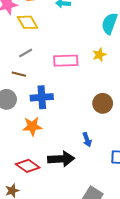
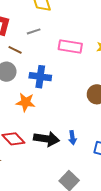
brown line: (19, 74) -> (15, 50), moved
blue arrow: (87, 140) -> (72, 138), moved

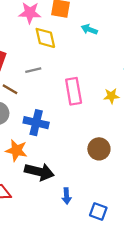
pink rectangle: (70, 47) -> (74, 91), turned 65
black arrow: (46, 139) -> (39, 172), moved

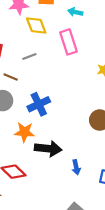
pink rectangle: (74, 91) -> (68, 42), moved
blue cross: (36, 123) -> (39, 104), turned -30

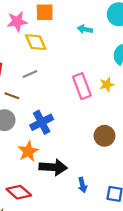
cyan arrow: (75, 12) -> (85, 29), moved
pink rectangle: (68, 42) -> (82, 86), moved
orange star: (24, 132) -> (28, 151), turned -30

